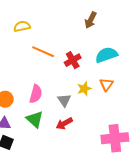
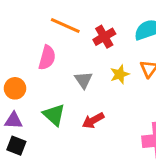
pink semicircle: (36, 94) -> (47, 58), moved
gray triangle: (64, 100) -> (83, 80), moved

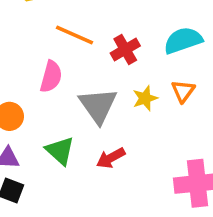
gray triangle: (83, 80) -> (98, 106), size x1.6

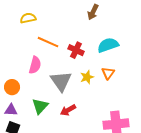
red cross: (125, 49) -> (76, 50), turned -35
green triangle: (60, 151) -> (40, 106), turned 30

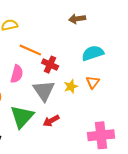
brown arrow: (93, 12) -> (77, 19), turned 56
red cross: (76, 50) -> (50, 65), moved
green triangle: (40, 106) -> (22, 117), size x1.4

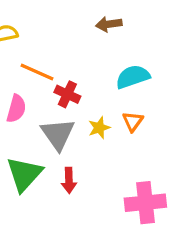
red arrow: (51, 121) -> (69, 180), turned -63

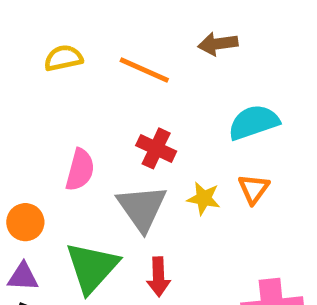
orange line: (37, 72) -> (144, 70), moved
yellow star: (99, 128) -> (204, 198), turned 30

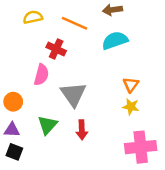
cyan semicircle: (254, 122) -> (115, 40), moved
red cross: (156, 148) -> (56, 49), moved
yellow star: (204, 198) -> (131, 107), moved
green triangle: (92, 267) -> (47, 125), size x0.7

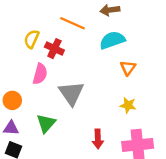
yellow semicircle: (33, 17) -> (32, 39), moved, turned -54
orange triangle: (131, 85) -> (128, 68), moved
red arrow: (82, 130) -> (98, 139), moved

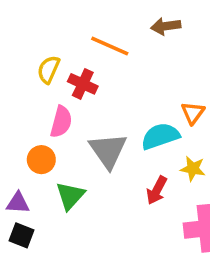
cyan semicircle: (112, 40) -> (160, 136), moved
orange circle: (12, 100) -> (41, 160), moved
red arrow: (98, 139) -> (157, 190), moved, turned 30

